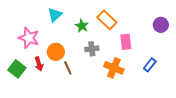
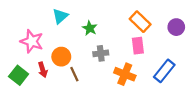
orange rectangle: (107, 20) -> (140, 22), moved
blue rectangle: (150, 65) -> (164, 71), size x1.5

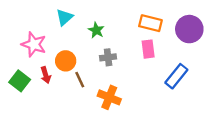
orange rectangle: (140, 22) -> (150, 23), turned -30
purple circle: (176, 27) -> (189, 29), size x1.5
orange cross: (125, 74) -> (109, 97), moved

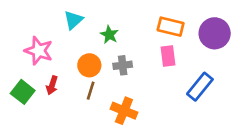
orange circle: (66, 61) -> (89, 65), moved
red arrow: (46, 75) -> (52, 85), turned 35
brown line: (80, 80) -> (91, 91), turned 42

